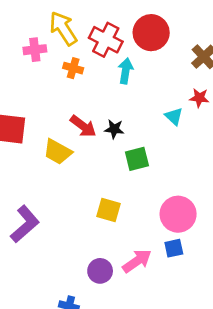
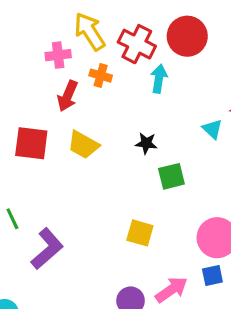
red arrow: (83, 126) -> (68, 96), moved, turned 76
yellow trapezoid: (58, 152) -> (83, 145), moved

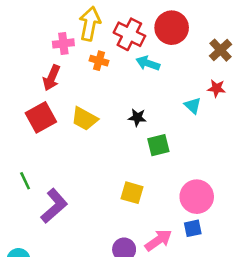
yellow arrow: (90, 31) -> (90, 24), turned 44
cyan arrow: (159, 79) -> (148, 63), turned -80
red arrow: (68, 96) -> (51, 78), moved
red square: (31, 143) -> (41, 117), turned -36

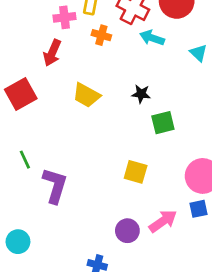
cyan triangle: (193, 106) -> (199, 53), moved
red square: (41, 117) -> (21, 94), moved
purple L-shape: (54, 206) -> (55, 186), turned -32

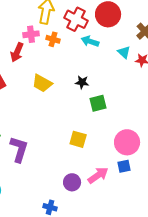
pink cross: (64, 17) -> (31, 34), moved

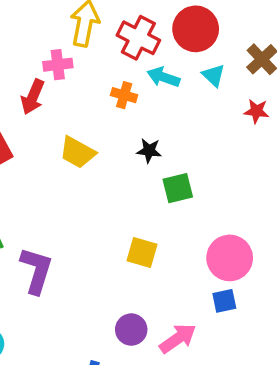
orange cross: (53, 39) -> (124, 95), moved
cyan triangle: (124, 52) -> (214, 75), moved
pink arrow: (98, 175) -> (178, 338), moved

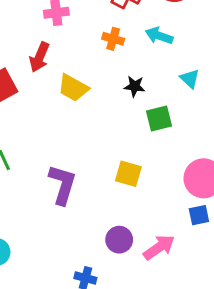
cyan triangle: (214, 75) -> (190, 79), moved
cyan arrow: (163, 77) -> (159, 36), moved
red arrow: (33, 97) -> (39, 57), moved
purple L-shape: (36, 270) -> (62, 184), moved

